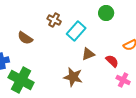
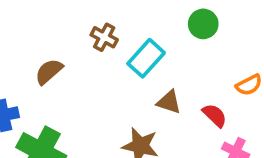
brown semicircle: (25, 38) -> (49, 72), turned 105
brown triangle: (88, 54) -> (169, 102), turned 40

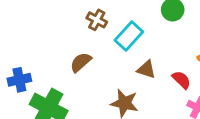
brown semicircle: (49, 72) -> (81, 62), moved

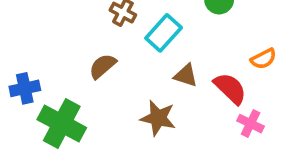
red semicircle: (181, 80) -> (230, 88), size x1.4

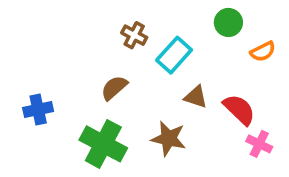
orange semicircle: (264, 59) -> (263, 51), moved
green cross: (62, 124) -> (103, 144), moved

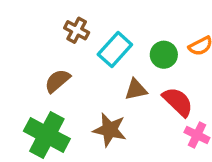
green circle: (228, 22) -> (164, 55), moved
brown triangle: (196, 97) -> (136, 90), turned -30

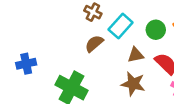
brown semicircle: (57, 81) -> (94, 44), moved
brown star: (110, 130) -> (133, 84), moved

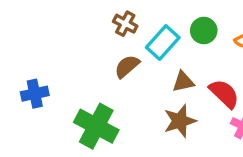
green circle: (156, 30) -> (204, 31), moved
brown star: (133, 84) -> (180, 121), turned -30

